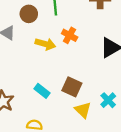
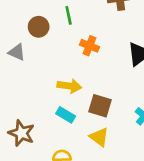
yellow arrow: (45, 44) -> (69, 86), moved
yellow triangle: (83, 110) -> (99, 137), moved

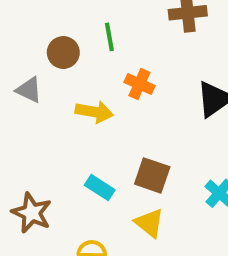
yellow arrow: (69, 86) -> (94, 112), moved

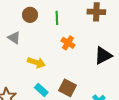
brown circle: (63, 53) -> (30, 15), moved
yellow arrow: (94, 112) -> (36, 62), moved

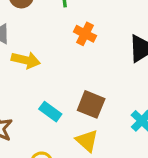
yellow arrow: (36, 62) -> (26, 60), moved

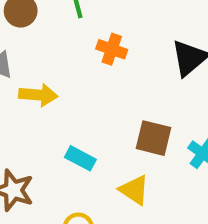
brown square: (91, 104) -> (154, 138), moved

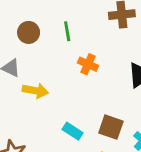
cyan rectangle: (80, 158) -> (73, 131), moved

